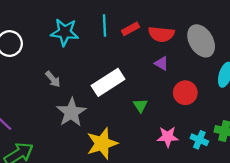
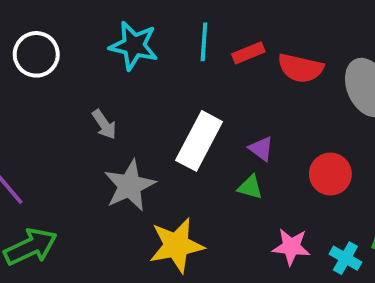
purple triangle: (161, 63) -> (261, 149), moved
white rectangle: (108, 82) -> (199, 141), turned -36
green triangle: (140, 105) -> (250, 187), turned -48

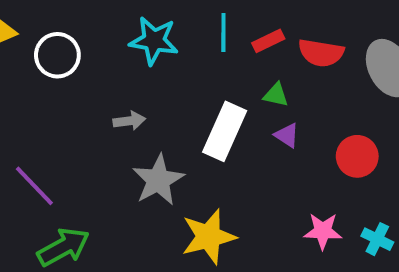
gray arrow: (104, 124) -> (129, 121), turned -60
green triangle: (250, 187) -> (276, 95), moved

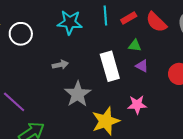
red semicircle: (321, 53) -> (156, 22), turned 40
white rectangle: (225, 131) -> (110, 66), turned -36
pink star: (323, 231) -> (137, 105), moved

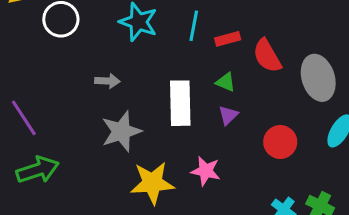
purple triangle: (142, 66) -> (228, 115), turned 32

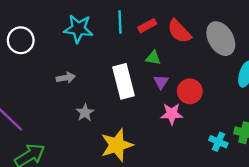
gray star: (121, 131) -> (85, 112), size x0.6
red circle: (280, 142) -> (190, 91), moved
pink star: (206, 171) -> (172, 114), moved

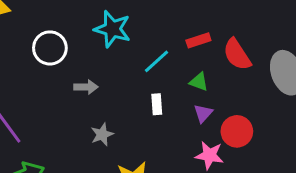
cyan line: (120, 22) -> (157, 61), moved, turned 40
white circle: (21, 40) -> (50, 48), moved
white rectangle: (123, 81) -> (157, 104), size x0.5

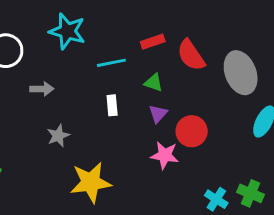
cyan line: (157, 61) -> (111, 63), turned 32

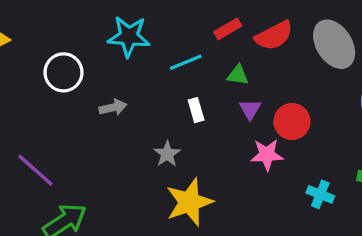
red semicircle: (191, 55) -> (274, 36), turned -72
gray star: (58, 136) -> (167, 154), moved
cyan cross: (216, 199) -> (320, 194), moved

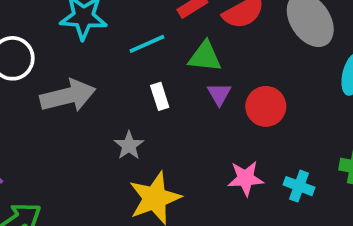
green triangle: (238, 75) -> (205, 57), size x1.4
gray arrow: (113, 107) -> (68, 96), size x1.8
pink star: (267, 155) -> (246, 178), moved

